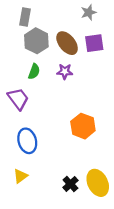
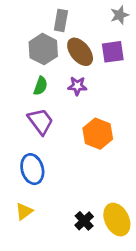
gray star: (89, 12) -> (120, 15), moved
gray rectangle: (25, 17) -> (61, 20), moved
purple trapezoid: (18, 99) -> (40, 121), moved
orange hexagon: (83, 126) -> (98, 134), moved

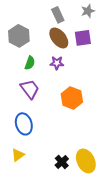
gray rectangle: (61, 20) -> (58, 15), moved, turned -35
gray hexagon: (43, 49) -> (19, 36), moved

